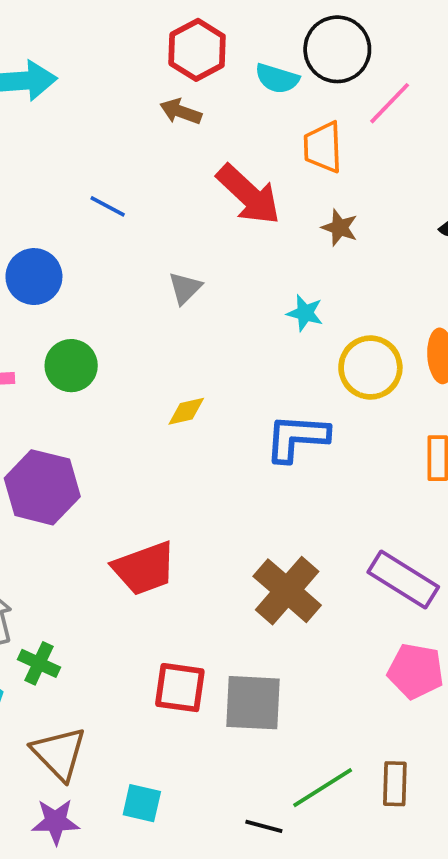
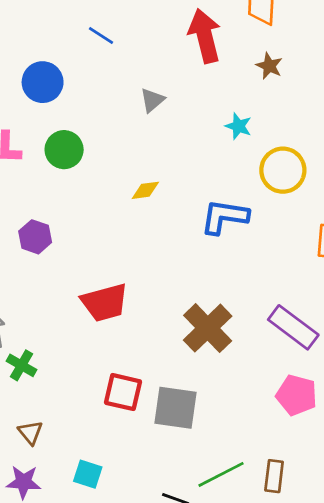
red arrow: (248, 195) -> (205, 36), turned -152
purple hexagon: (42, 487) -> (35, 237), size x0.6
brown triangle: (59, 753) -> (30, 433), size x0.6

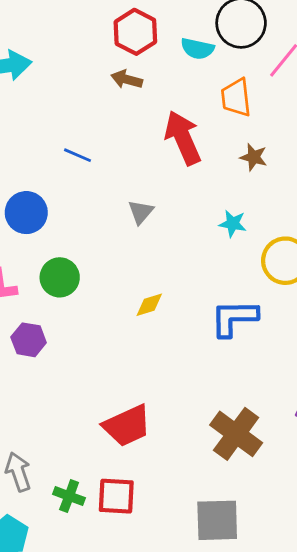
purple hexagon: (35, 237) -> (29, 340), moved
green cross: (22, 365) -> (69, 496), moved
red square: (123, 392) -> (116, 496), moved

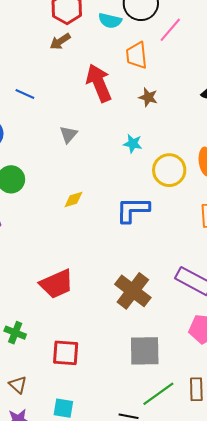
brown arrow: (127, 79) -> (60, 41), turned -50
red square: (116, 496) -> (66, 353), moved
gray square: (217, 520) -> (145, 351), moved

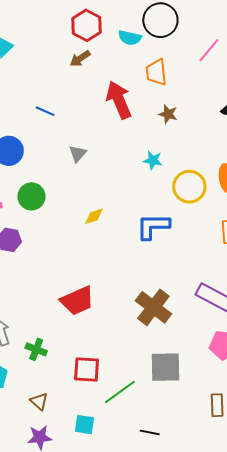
pink line: (170, 30) -> (209, 50), moved
gray triangle: (68, 134) -> (78, 154), moved
green line: (158, 394) -> (120, 392), moved

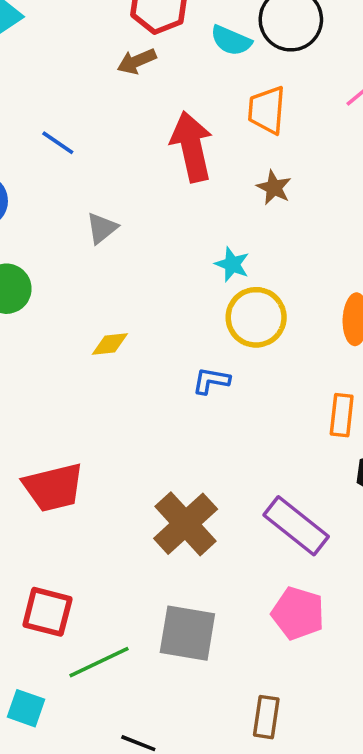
yellow circle: (189, 187) -> (256, 317), moved
blue L-shape: (153, 226) -> (211, 381), size x0.6

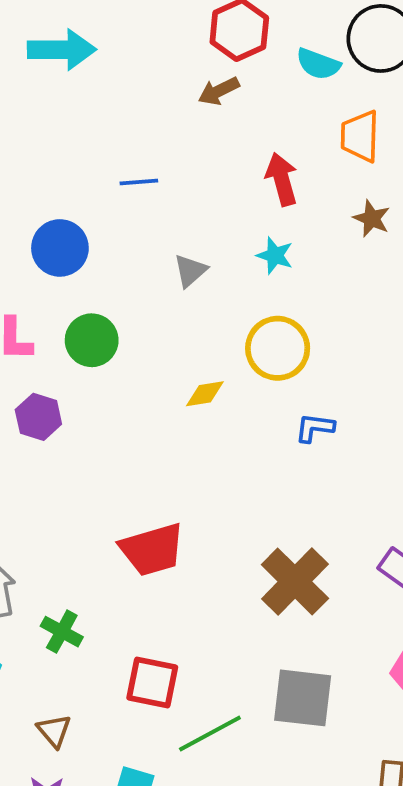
blue line: (58, 143) -> (139, 182), turned -36
red arrow: (192, 147) -> (282, 179), size x0.7
cyan star: (232, 264) -> (275, 255), moved
yellow circle: (256, 317) -> (278, 348), moved

